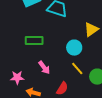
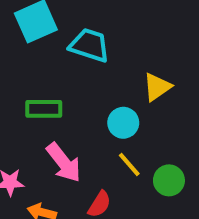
pink arrow: (44, 68) -> (64, 162), size x1.5

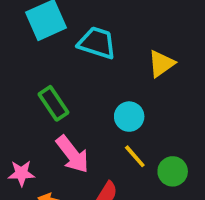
yellow triangle: (157, 87) -> (161, 64), moved
green rectangle: (44, 109) -> (54, 103), turned 56

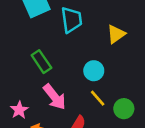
cyan trapezoid: (97, 43) -> (72, 20), turned 64
pink star: (21, 173) -> (19, 110), turned -30

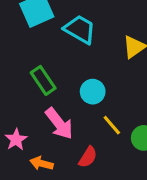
cyan trapezoid: (72, 20) -> (80, 29), turned -52
cyan circle: (94, 71) -> (93, 92), moved

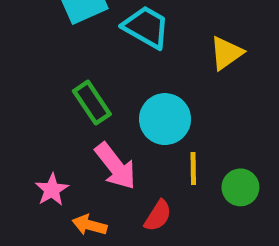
cyan circle: (93, 92) -> (165, 119), size x1.4
yellow line: (112, 125) -> (193, 169), turned 40

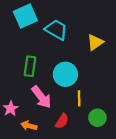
green rectangle: (92, 103) -> (30, 66), turned 42
green circle: (240, 187) -> (97, 118), moved

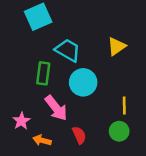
cyan trapezoid: (56, 30) -> (68, 50), moved
yellow line: (79, 98) -> (124, 106), moved
red semicircle: (62, 121) -> (79, 135), turned -56

